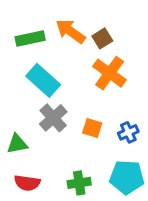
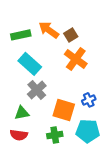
orange square: (92, 128) -> (64, 110), moved, size x1.6
green triangle: (17, 144) -> (22, 113), moved

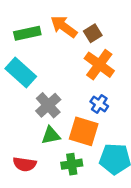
cyan rectangle: (30, 64) -> (21, 73), moved
blue cross: (89, 100) -> (99, 104), moved, turned -32
green triangle: (22, 113) -> (51, 135), moved

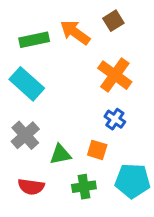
brown square: (93, 33) -> (113, 21), moved
gray cross: (48, 105) -> (25, 135), moved
orange square: (84, 131) -> (97, 150), size x0.6

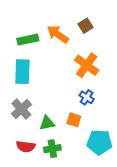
cyan rectangle: (27, 84) -> (22, 72), turned 50
green cross: (84, 187) -> (52, 149), moved

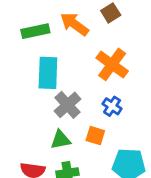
cyan rectangle: (22, 72) -> (48, 73), moved
gray cross: (21, 109) -> (67, 105), moved

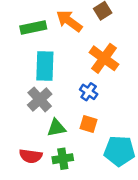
gray cross: (67, 105) -> (40, 99), moved
blue cross: (112, 106) -> (89, 92), moved

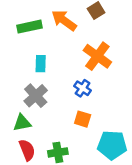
cyan rectangle: (45, 66) -> (41, 64), size x0.6
green triangle: (56, 128) -> (22, 123), moved
red semicircle: (31, 156) -> (27, 150), turned -120

